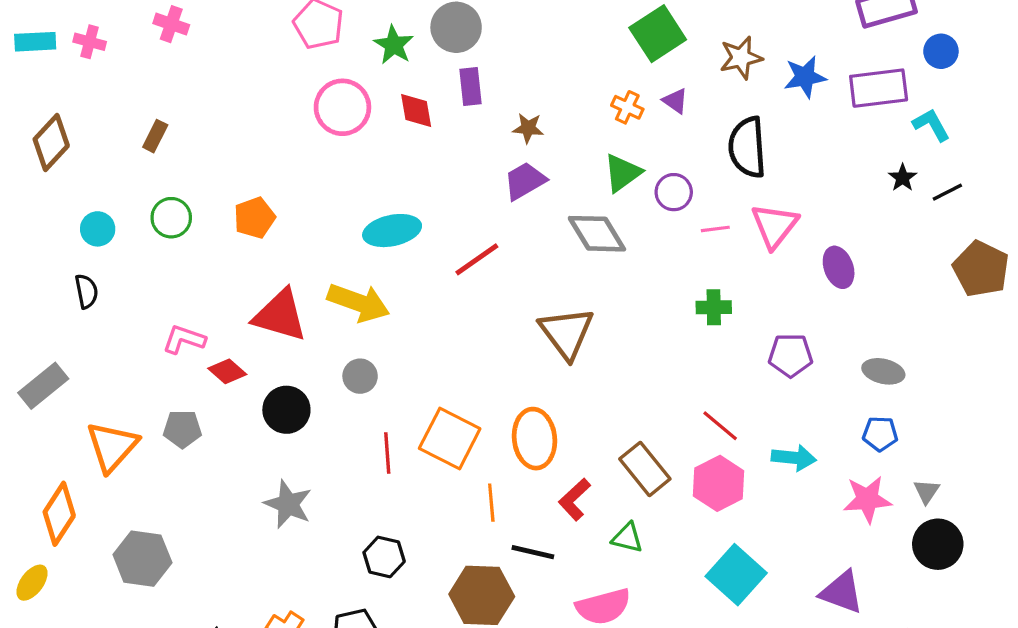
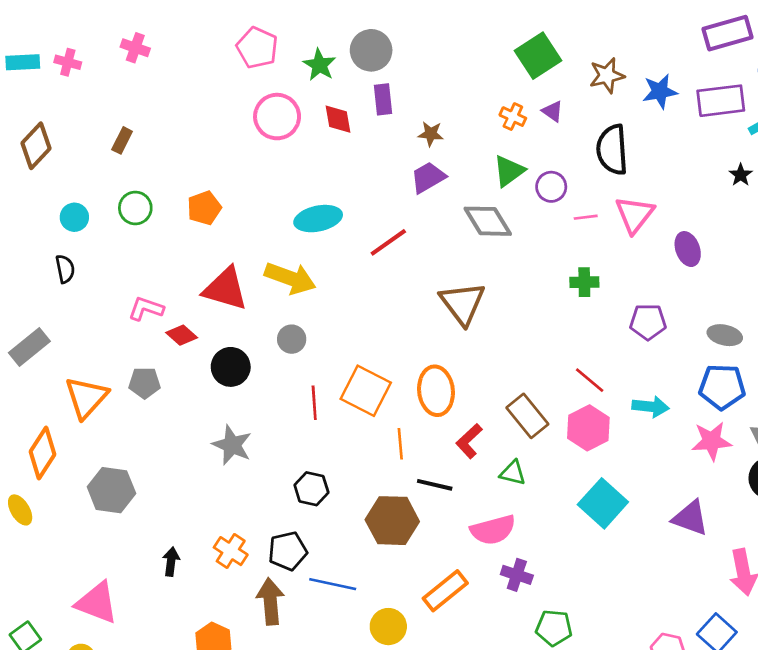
blue pentagon: (880, 434) -> (722, 387), size x1.6
yellow ellipse: (32, 583) -> (20, 510), turned -68

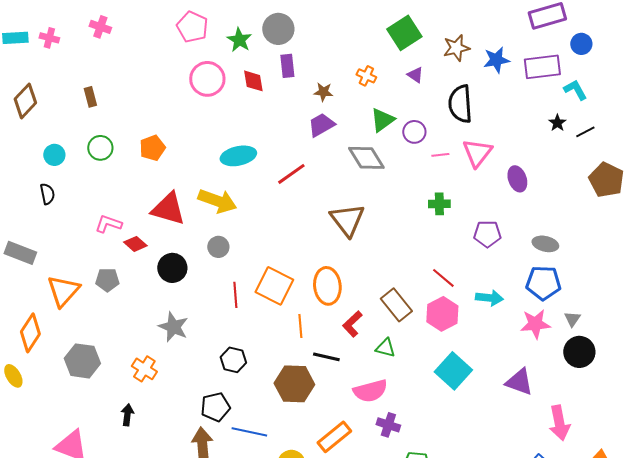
orange cross: (513, 117) -> (366, 76), moved
brown rectangle: (122, 140) -> (90, 97), turned -42
gray rectangle: (29, 347) -> (20, 253), turned 60
orange cross: (231, 551) -> (144, 369), moved

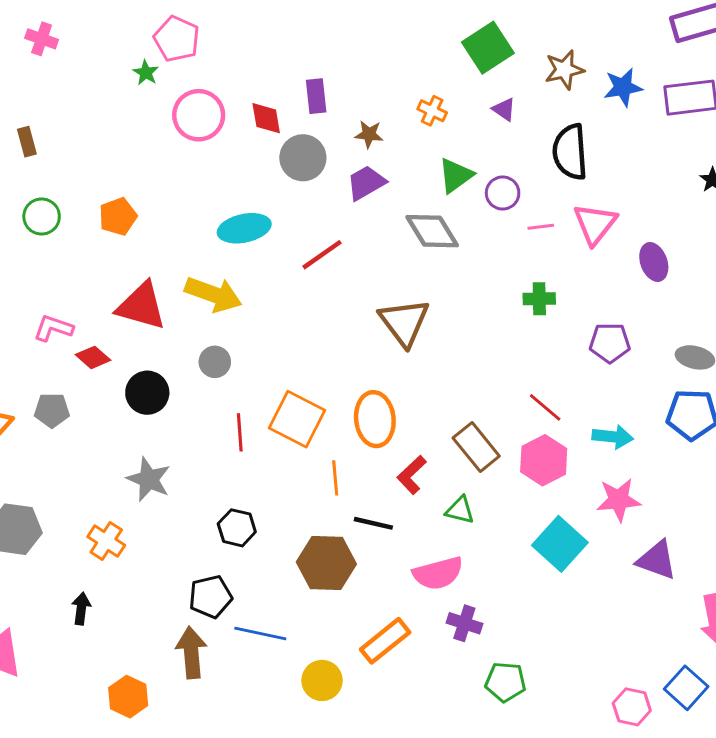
gray circle: (278, 29) -> (303, 158), moved
green star: (239, 40) -> (146, 73), moved, size x0.7
pink star: (535, 324) -> (619, 500), moved

